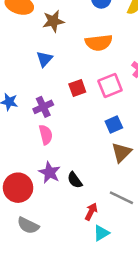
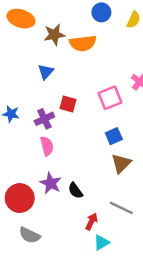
orange semicircle: (99, 43) -> (83, 43), moved
red square: (77, 88) -> (68, 104), moved, turned 35

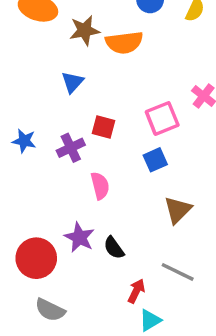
blue square: (114, 136) -> (155, 160), moved
pink semicircle: (47, 146) -> (100, 186), moved

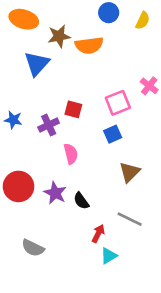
blue triangle: (72, 82) -> (37, 64), moved, size x1.5
red circle: (36, 258) -> (19, 186), moved

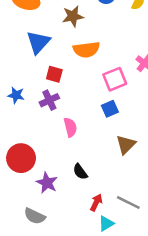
brown star: (59, 36) -> (73, 16), moved
orange semicircle: (89, 45) -> (86, 50), moved
red square: (73, 109) -> (54, 74), moved
purple star: (55, 193) -> (47, 183), moved
gray line: (130, 219) -> (128, 202), moved

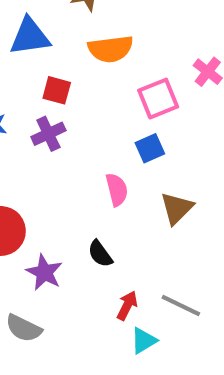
blue triangle: (38, 42) -> (30, 36), turned 40
pink semicircle: (70, 127) -> (117, 190), moved

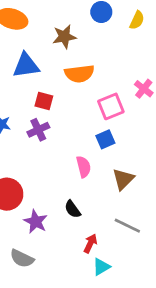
gray line: (181, 305) -> (127, 226), moved

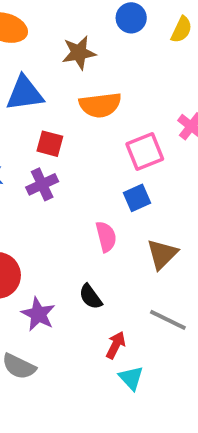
cyan triangle: (101, 267) -> (131, 378), turned -42

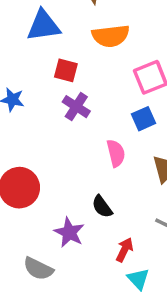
purple cross: (42, 184) -> (76, 107), moved, turned -32
purple star: (38, 314) -> (69, 232), moved

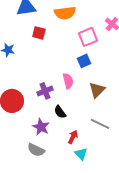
purple cross: (76, 107) -> (45, 91), moved, turned 35
gray semicircle: (38, 269) -> (36, 150), moved

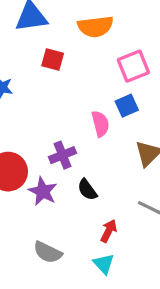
pink semicircle: (68, 81) -> (100, 124), moved
purple star: (41, 127) -> (43, 191), moved
cyan triangle: (81, 154) -> (104, 264), moved

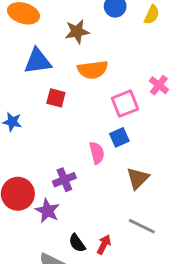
black semicircle: (87, 190) -> (77, 243), moved

